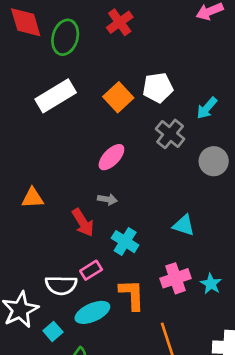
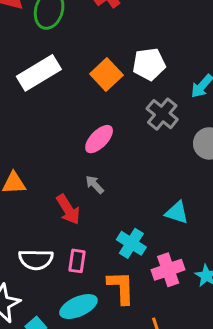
gray arrow: (107, 199) -> (95, 185), turned -144
cyan cross: (125, 242) -> (131, 243), moved
pink rectangle: (91, 270) -> (77, 261), turned -50
white semicircle: (61, 285) -> (36, 259), moved

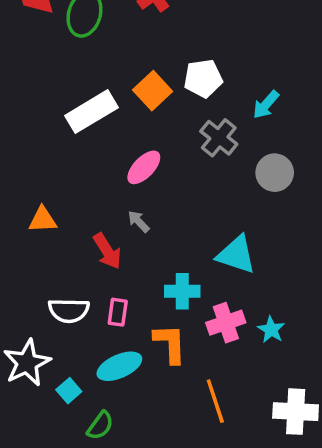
white rectangle: (39, 73) -> (91, 112), moved
cyan triangle: (177, 212) -> (236, 255), size x1.4
cyan cross: (131, 243) -> (182, 291), turned -32

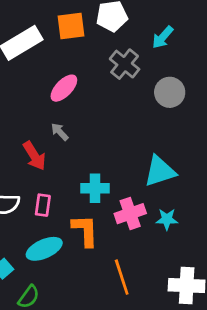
orange square: (153, 91) -> (71, 26), turned 36
cyan triangle: (236, 255) -> (160, 171), moved, turned -36
cyan star: (271, 330) -> (167, 219), turned -30

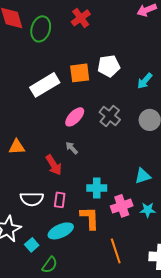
gray cross: (125, 64) -> (110, 116), moved
cyan triangle: (160, 171) -> (143, 176), size x0.7

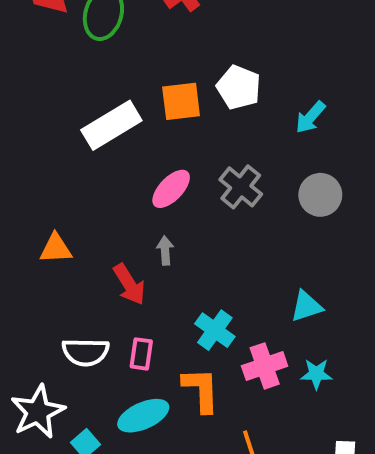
white pentagon: (109, 66) -> (239, 87), turned 30
gray arrow: (72, 148) -> (165, 251), turned 40
cyan cross: (97, 188) -> (215, 330), turned 36

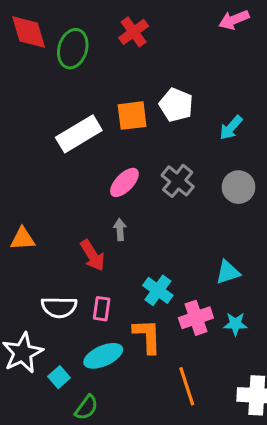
orange triangle: (56, 249) -> (23, 239), moved

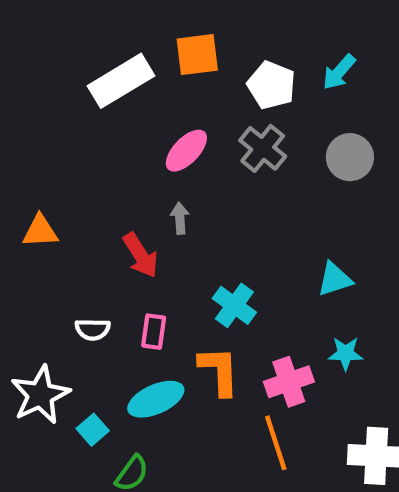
white pentagon: (176, 105) -> (271, 85), moved
white semicircle: (59, 307) -> (93, 329), size x0.7
pink cross: (196, 318) -> (289, 382), moved

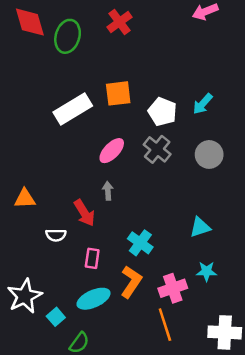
white semicircle: (93, 329) -> (56, 235), moved
orange L-shape: (219, 371) -> (131, 282), turned 36

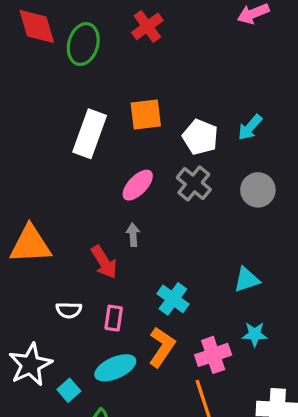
white rectangle: (73, 109) -> (90, 134), turned -39
orange triangle: (25, 199) -> (30, 244), size x1.6
white semicircle: (56, 235) -> (69, 310), moved

